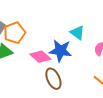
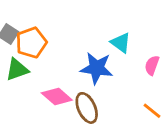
pink diamond: (40, 57) -> (57, 97), moved

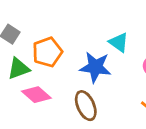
orange pentagon: (31, 43) -> (47, 52), moved
pink diamond: (57, 97) -> (36, 95), moved

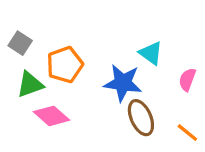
brown ellipse: (86, 106) -> (141, 118), moved

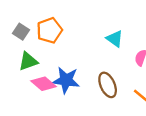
orange pentagon: (65, 65) -> (49, 30), moved
blue star: (123, 83) -> (66, 80), moved

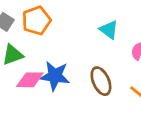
pink diamond: (44, 84) -> (30, 80), turned -40

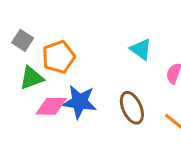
orange pentagon: (36, 21) -> (59, 57), moved

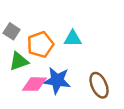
cyan triangle: (141, 49) -> (73, 39), moved, turned -36

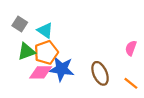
cyan triangle: (73, 39) -> (45, 31), moved, turned 35
orange pentagon: (40, 44) -> (46, 53), moved

